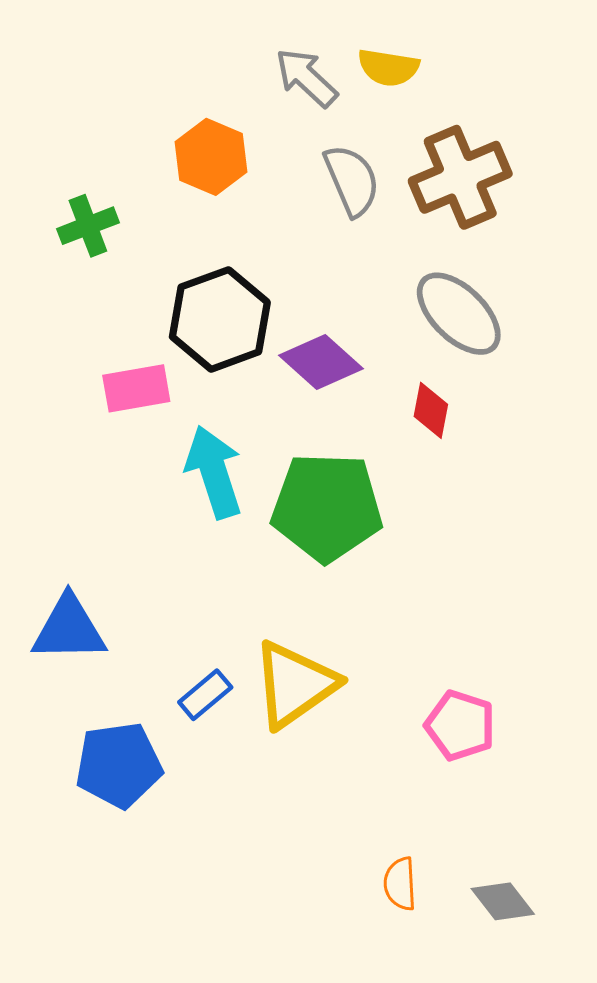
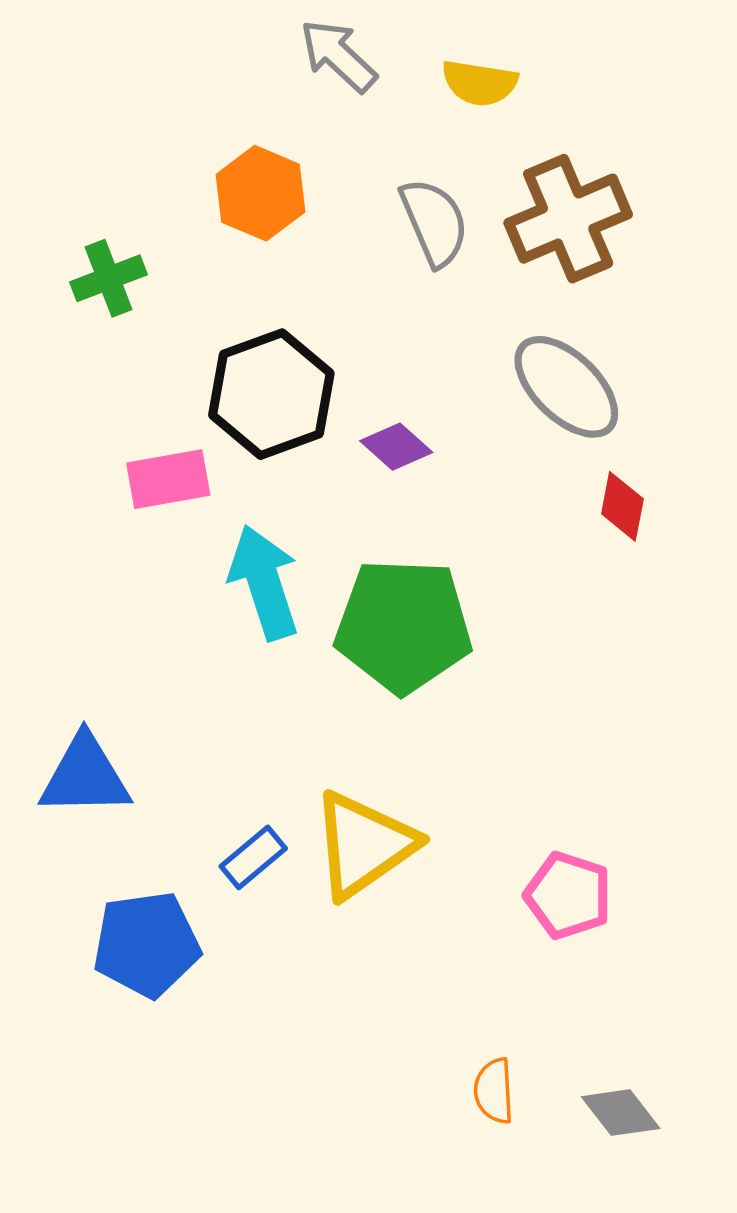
gray arrow: (306, 78) -> (338, 56), moved
purple diamond: (321, 362) -> (396, 447), size x0.7
red diamond: (431, 410) -> (622, 506), moved

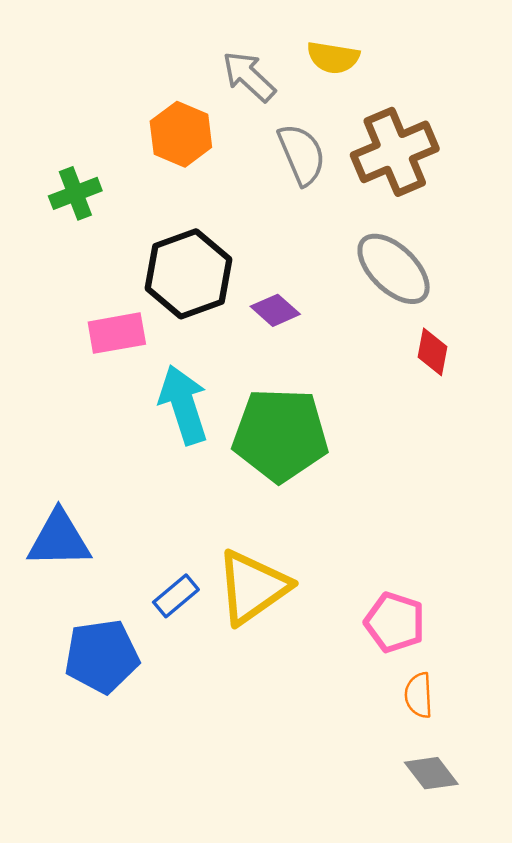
gray arrow: (338, 56) -> (249, 76), moved
orange semicircle: (494, 1091) -> (419, 695), moved

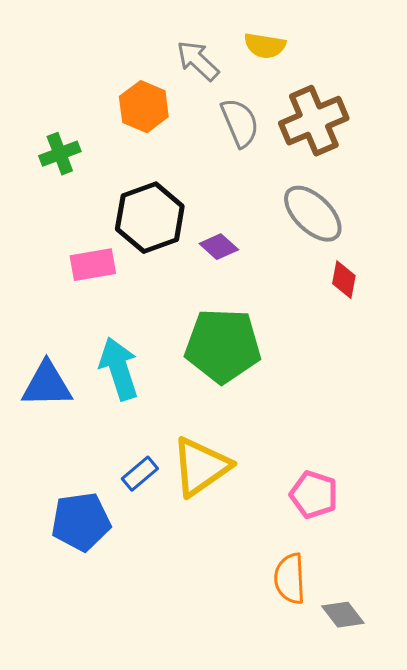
cyan arrow: (183, 405) -> (119, 369), moved
blue triangle: (59, 539) -> (47, 385), moved
orange semicircle: (419, 695) -> (290, 579), moved, size x1.4

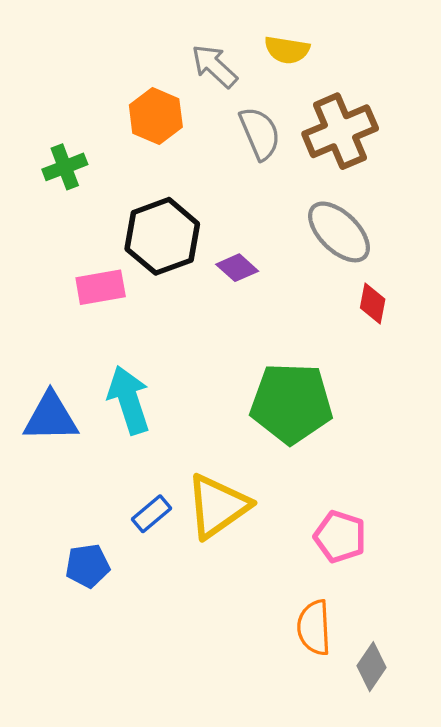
green pentagon: (223, 346) -> (291, 403), moved
blue pentagon: (81, 522) -> (88, 566), size x0.7
gray diamond: (343, 615) -> (372, 667), turned 72

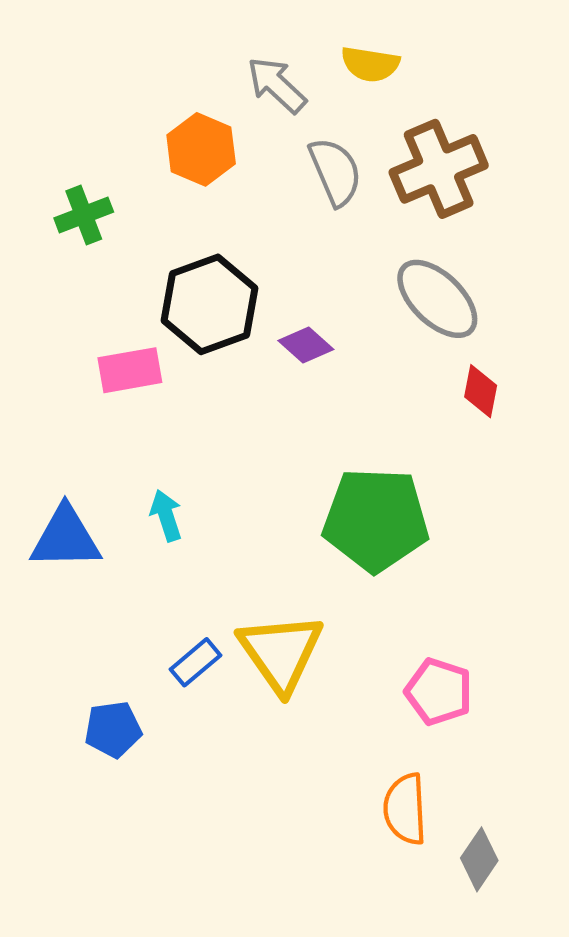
cyan arrow: (129, 400) -> (166, 516), size x0.6
yellow triangle: (218, 506) -> (281, 652), turned -30

